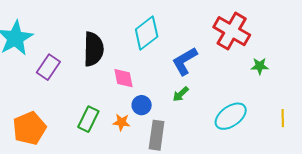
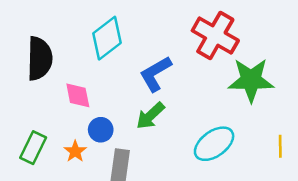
green star: (260, 66) -> (251, 80), size x2.0
green arrow: (181, 94) -> (150, 116), size x1.4
orange star: (122, 122) -> (75, 151), turned 30

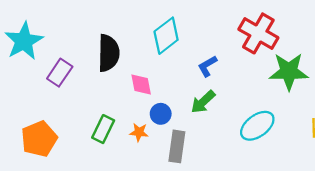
blue L-shape: (155, 74) -> (207, 66), size x0.7
orange star: (75, 151) -> (139, 132), turned -30

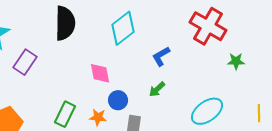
black semicircle: (109, 53) -> (65, 23), moved
green star: (289, 71) -> (236, 61), size x0.5
green arrow: (203, 102) -> (157, 89), size x0.7

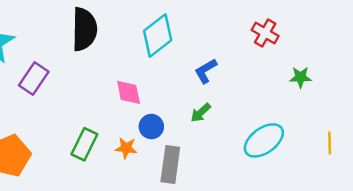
red cross: (208, 26) -> (265, 33), size x0.6

